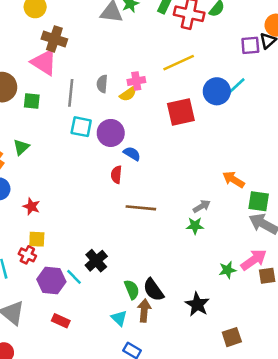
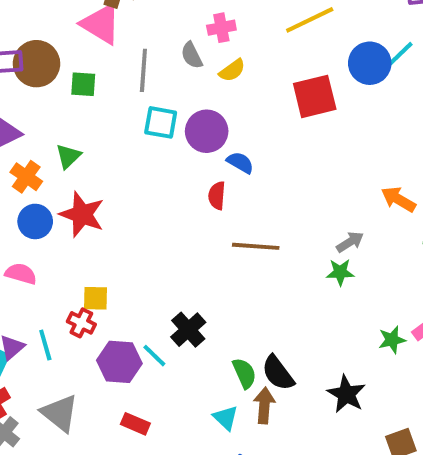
pink cross: (136, 81) -> (221, 28), moved
gray semicircle: (102, 84) -> (192, 55), turned -30
red star: (31, 206) -> (82, 214), moved, size x1.6

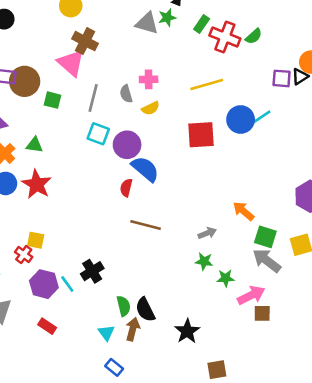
green triangle: (68, 156) -> (34, 145), turned 42
blue semicircle: (240, 163) -> (145, 169), size x1.6
green star: (340, 272) -> (204, 261), moved
green star: (392, 340) -> (226, 278), moved

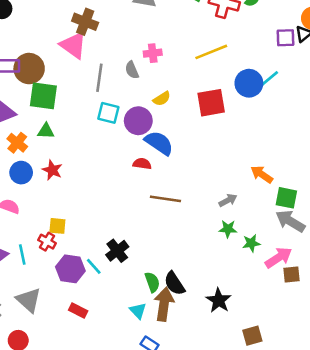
green square: (52, 100) -> (43, 96), moved, size x1.6
yellow semicircle: (151, 108) -> (162, 99), moved
red star: (37, 184) -> (52, 170), size x0.7
red semicircle: (126, 188) -> (142, 164), turned 90
brown arrow: (133, 329) -> (164, 304), size x1.4

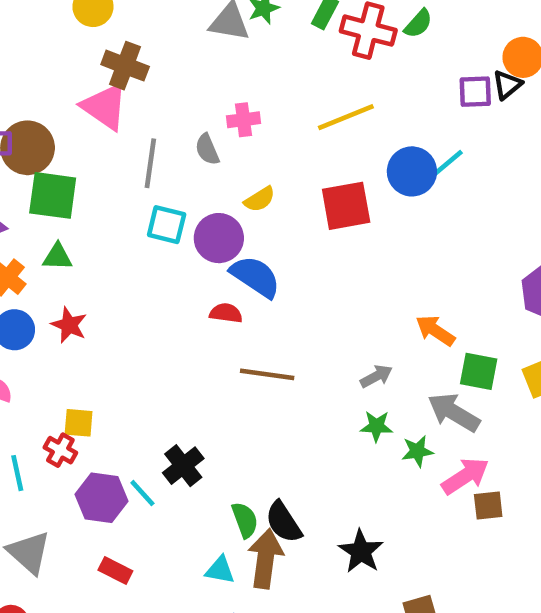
gray arrow: (290, 221) -> (454, 412), moved
cyan triangle: (138, 311) -> (220, 570), turned -36

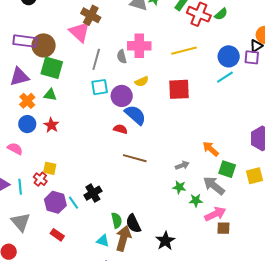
purple square: (475, 92) -> (252, 57), moved
pink cross: (243, 120) -> (139, 46), size x1.6
blue circle: (412, 171) -> (229, 56), moved
cyan square: (167, 225) -> (100, 87), turned -30

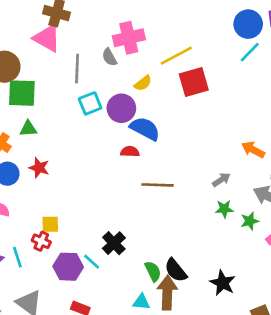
yellow line: (184, 51) -> (176, 56), moved

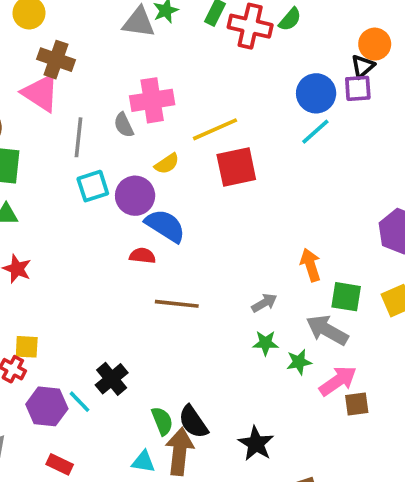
orange arrow: (253, 150) -> (310, 265), turned 40

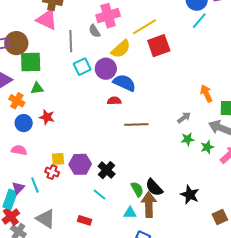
yellow semicircle: (167, 164) -> (121, 49), size x1.5
cyan line: (80, 402) -> (99, 195), moved
purple hexagon: (47, 406) -> (80, 164), moved

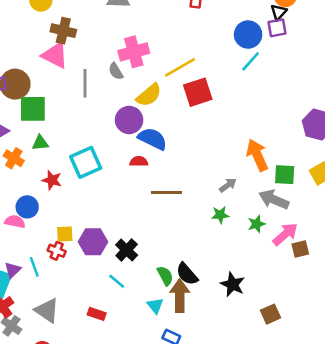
cyan square: (82, 67) -> (86, 162), moved, size x1.4
orange arrow: (206, 93) -> (257, 155), size x1.4
blue circle: (24, 123) -> (27, 207), moved
green star: (188, 139) -> (220, 215), moved
cyan triangle: (130, 213) -> (155, 306), turned 48

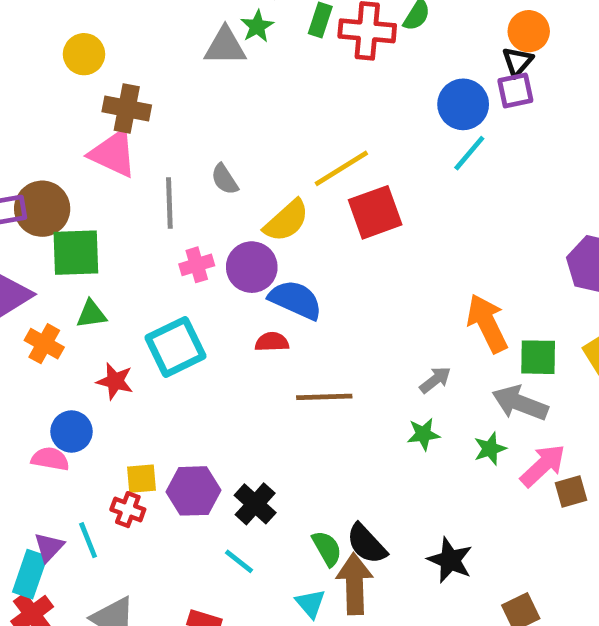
pink cross: (134, 52) -> (197, 265), moved, size x0.6

